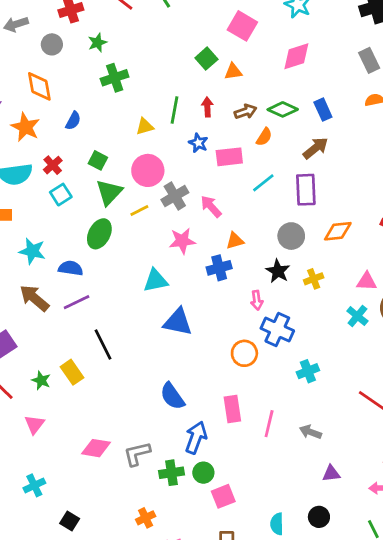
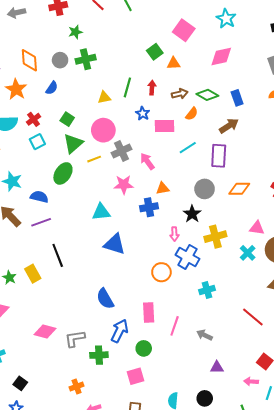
gray circle: (52, 44) -> (60, 60), moved
yellow cross: (314, 279) -> (215, 237), moved, size x1.5
green circle: (203, 473) -> (144, 348), moved

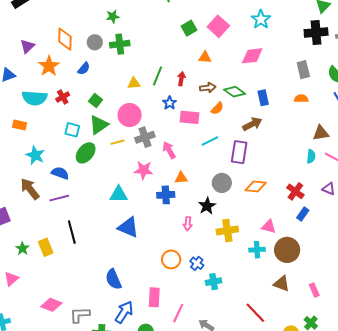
green square: (155, 52) -> (189, 28), moved
cyan square: (37, 142) -> (72, 130), moved, turned 35
cyan cross: (248, 253) -> (257, 250), turned 35
blue cross: (187, 257) -> (197, 263), moved, size x0.6

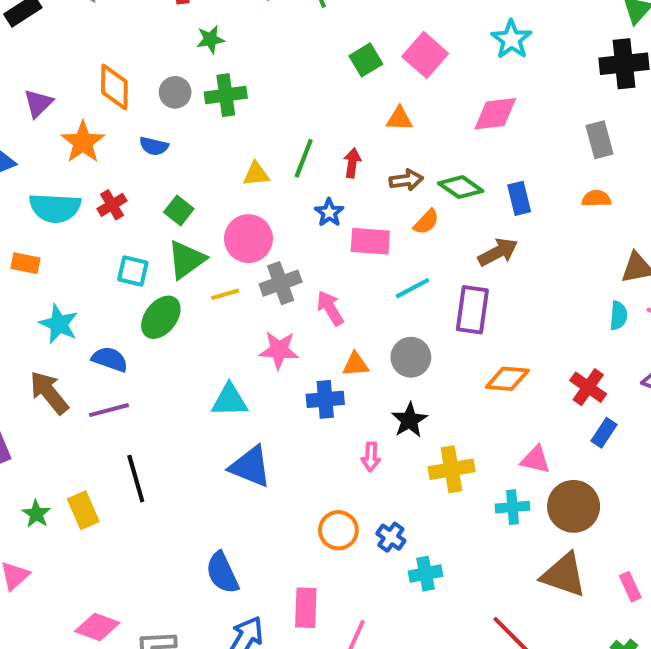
blue semicircle: (84, 69) -> (154, 146), turned 64
gray circle: (222, 183) -> (411, 357), moved
brown triangle: (282, 284) -> (564, 575), size x1.4

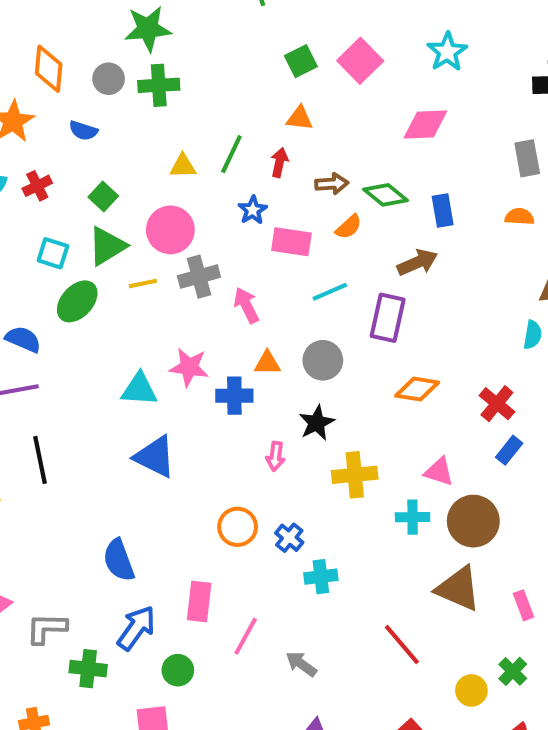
green star: (210, 39) -> (148, 29), size x1.6
orange triangle: (399, 119) -> (300, 118), moved
pink star: (279, 350) -> (189, 367), moved

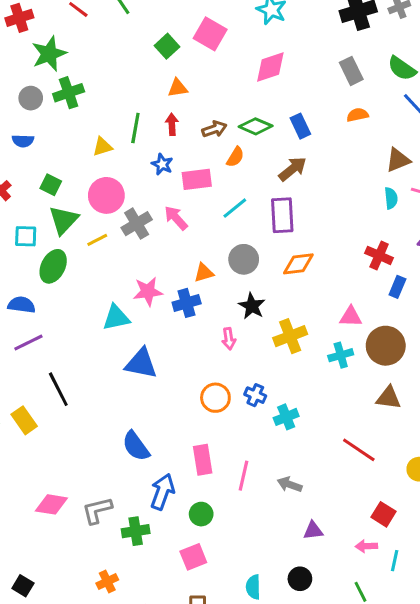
pink arrow: (246, 305) -> (176, 218), moved
orange diamond: (417, 389) -> (298, 264), moved
brown triangle: (458, 589) -> (389, 398), size x0.7

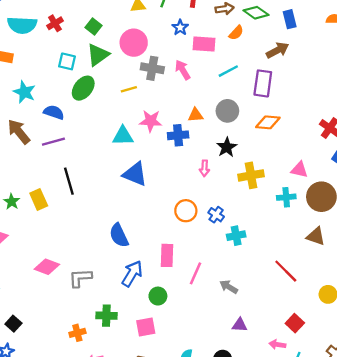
gray cross: (137, 224) -> (152, 68), turned 30
yellow line: (97, 240) -> (129, 89), moved
green cross: (136, 531) -> (106, 316), moved

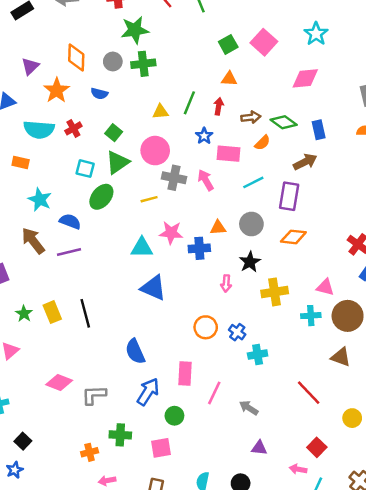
black line: (69, 181) -> (85, 313), moved

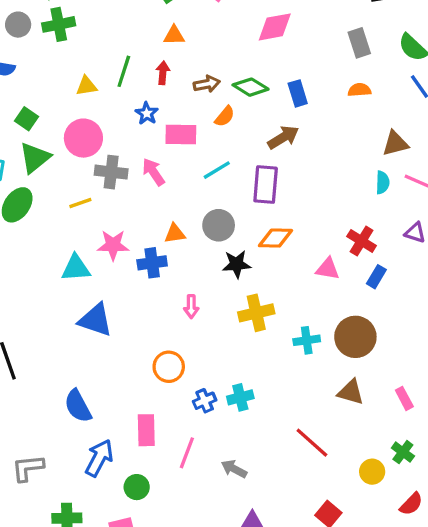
black star: (250, 262) -> (237, 264), moved, turned 30
pink triangle: (325, 287) -> (328, 269), moved
blue cross: (237, 332) -> (205, 401), moved, turned 35

